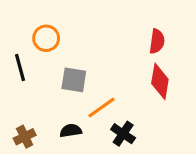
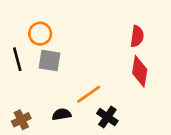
gray square: (74, 80) -> (50, 61), moved

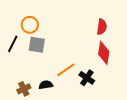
black line: (17, 59) -> (13, 44), turned 42
black cross: (107, 117) -> (87, 78), moved
brown cross: (21, 120) -> (24, 89), moved

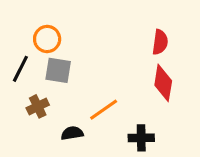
black cross: (87, 78) -> (141, 138), moved, turned -35
brown cross: (24, 89) -> (38, 106), moved

